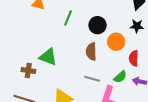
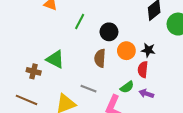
black star: (137, 26) -> (148, 50), moved
gray line: (92, 79) -> (88, 89), moved

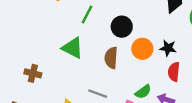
green triangle: (55, 59) -> (73, 48), moved
red semicircle: (143, 69) -> (174, 72), moved

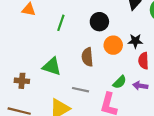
black circle: (122, 27) -> (99, 22), moved
green triangle: (73, 48) -> (52, 66), moved

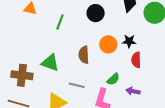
black circle: (99, 22) -> (96, 13), moved
brown cross: (22, 81) -> (22, 75), size x1.5
purple arrow: (140, 86) -> (133, 91), moved

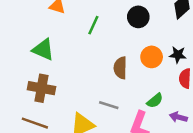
green triangle: (50, 63) -> (43, 50), moved

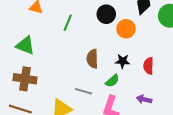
black star: (178, 55) -> (123, 61), moved
orange circle: (152, 57) -> (126, 29), moved
green semicircle: (155, 101) -> (112, 81), moved

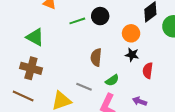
black circle: (106, 14) -> (100, 16), moved
green line: (68, 23) -> (77, 21), turned 42
black star: (123, 61) -> (132, 55), moved

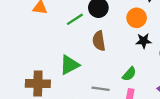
green triangle: (35, 37) -> (69, 65), moved, turned -42
brown semicircle: (96, 57) -> (99, 41), moved

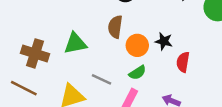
orange circle: (137, 18) -> (137, 45), moved

